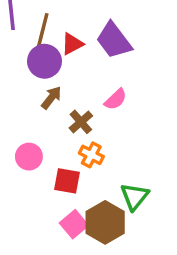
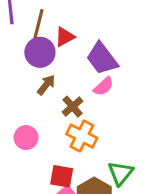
purple trapezoid: (114, 40) -> (102, 58), moved
orange cross: (91, 155) -> (82, 136), size x1.4
red square: (67, 181) -> (62, 176), moved

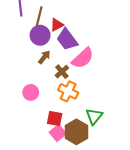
purple trapezoid: (102, 58) -> (67, 39), moved
pink semicircle: (104, 86) -> (83, 58), size x1.6

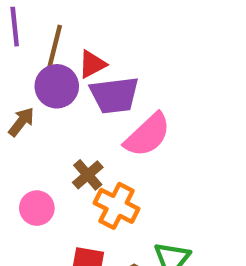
purple trapezoid: (67, 39) -> (114, 95), turned -60
brown arrow: (44, 57) -> (21, 122), moved
brown cross: (62, 72) -> (88, 175), moved

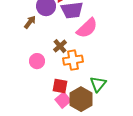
orange cross: (117, 206) -> (73, 60), turned -36

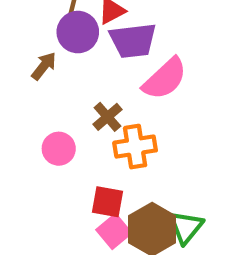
green triangle: (98, 84) -> (186, 227), moved

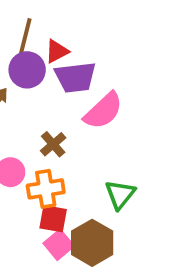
orange cross: (135, 147) -> (46, 189), moved
green triangle: (186, 227) -> (120, 194), moved

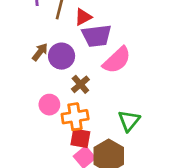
purple circle: (27, 70) -> (62, 56), moved

